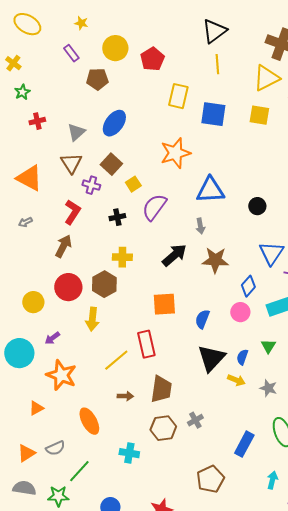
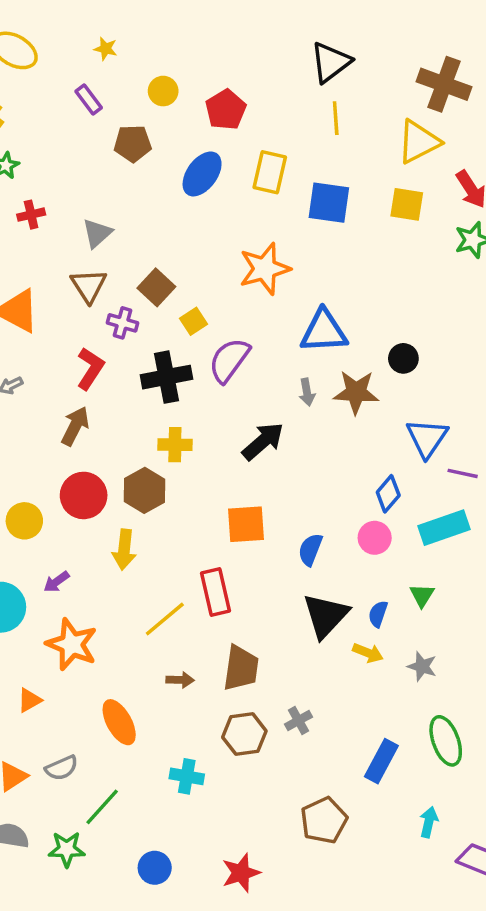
yellow circle: (115, 48) -> (163, 91), size x0.7
blue ellipse: (114, 123) -> (202, 174), moved
black cross: (117, 217) -> (166, 377), size x1.8
brown star: (215, 260) -> (356, 392), moved

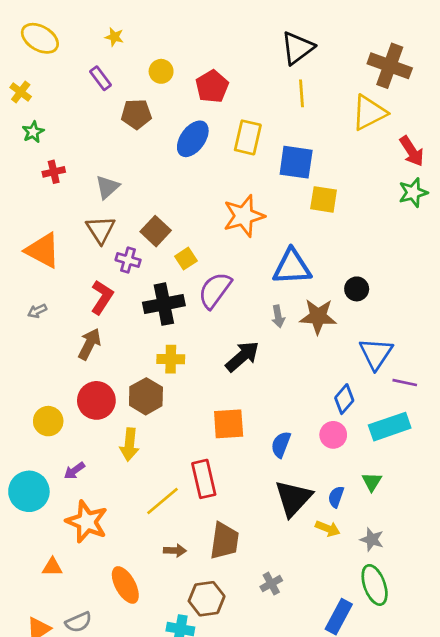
yellow square: (407, 204) -> (324, 199), moved
orange triangle: (29, 700) -> (52, 567), turned 30
brown hexagon: (244, 734) -> (207, 599), moved
green ellipse: (446, 741) -> (375, 585), moved

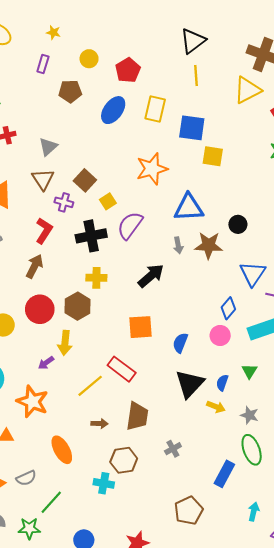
purple rectangle: (101, 78) -> (43, 64), turned 54
purple arrow: (74, 471) -> (46, 363), moved
red rectangle: (204, 479) -> (122, 369), turned -40

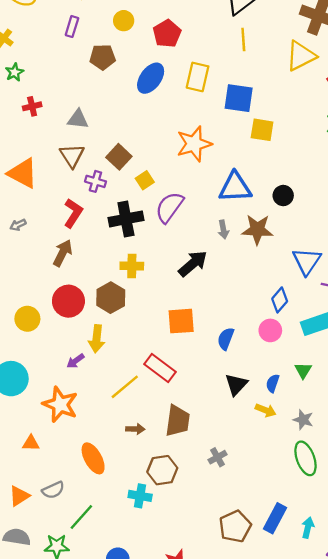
gray triangle: (48, 147) -> (78, 119), turned 48
black circle: (238, 224) -> (283, 196), moved
black triangle: (190, 384) -> (236, 384), size x0.7
blue rectangle: (224, 474) -> (275, 518), moved

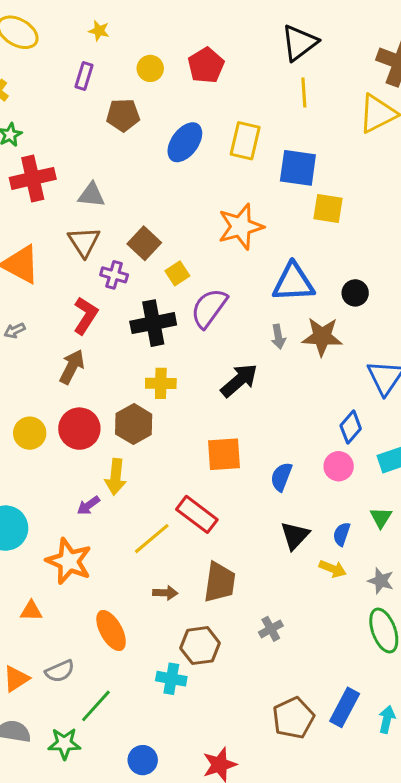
red pentagon: (167, 34) -> (206, 65), moved
red cross: (32, 106) -> (33, 178), size x1.8
yellow circle: (27, 319) -> (30, 433), moved

